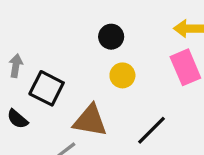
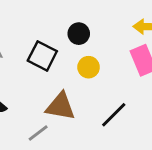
black square: (47, 88) -> (42, 56), moved

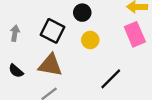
brown triangle: (61, 106) -> (50, 65), moved

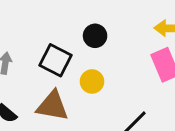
yellow circle: (90, 40) -> (92, 81), moved

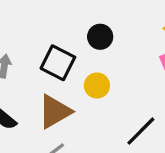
brown triangle: (52, 106) -> (55, 112), turned -40

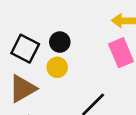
black circle: (100, 37) -> (60, 42), moved

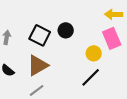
yellow circle: (57, 67) -> (94, 53), moved

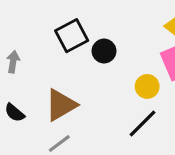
black square: (40, 35) -> (72, 36), moved, turned 35

